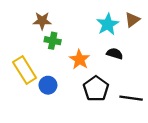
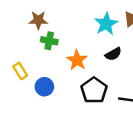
black semicircle: (115, 54) -> (113, 54), turned 133
yellow rectangle: (25, 70) -> (20, 71), size x0.6

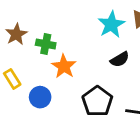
brown star: (38, 20) -> (16, 34), moved, turned -30
orange star: (77, 60) -> (64, 66), moved

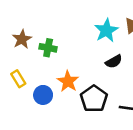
orange star: (64, 66) -> (68, 81), moved

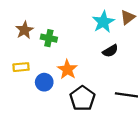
yellow rectangle: (18, 79) -> (21, 67), turned -63
black pentagon: (94, 99) -> (82, 98), moved

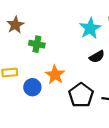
brown star: (25, 30) -> (15, 25), moved
black pentagon: (82, 98) -> (81, 95), moved

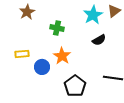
green cross: (37, 44) -> (57, 28), moved
black pentagon: (81, 95) -> (75, 86), moved

